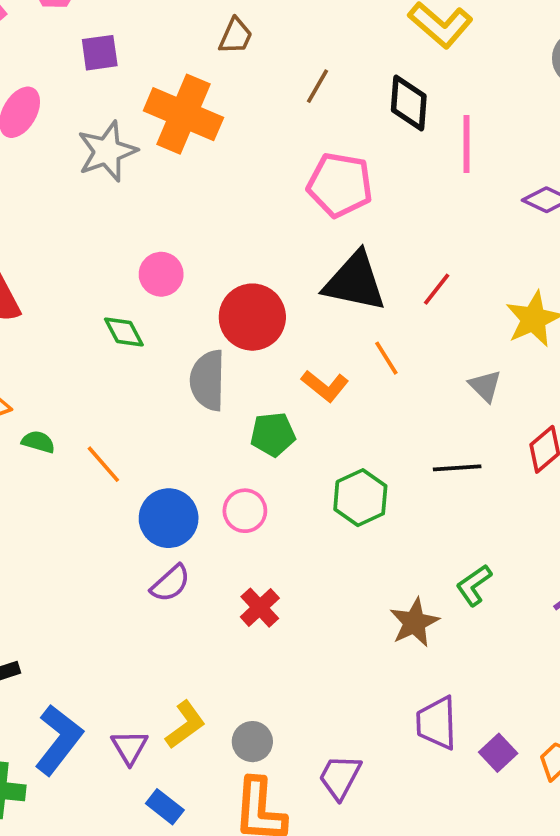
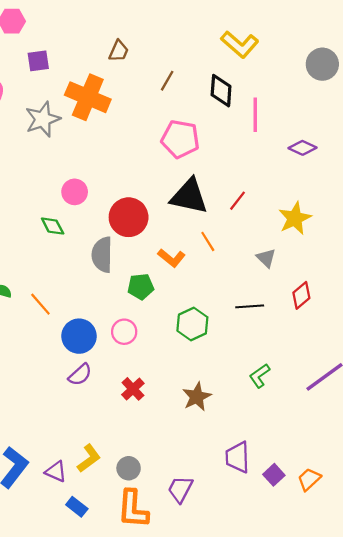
brown star: (414, 622) -> (197, 397), moved
purple triangle: (129, 747) -> (56, 472), turned -35

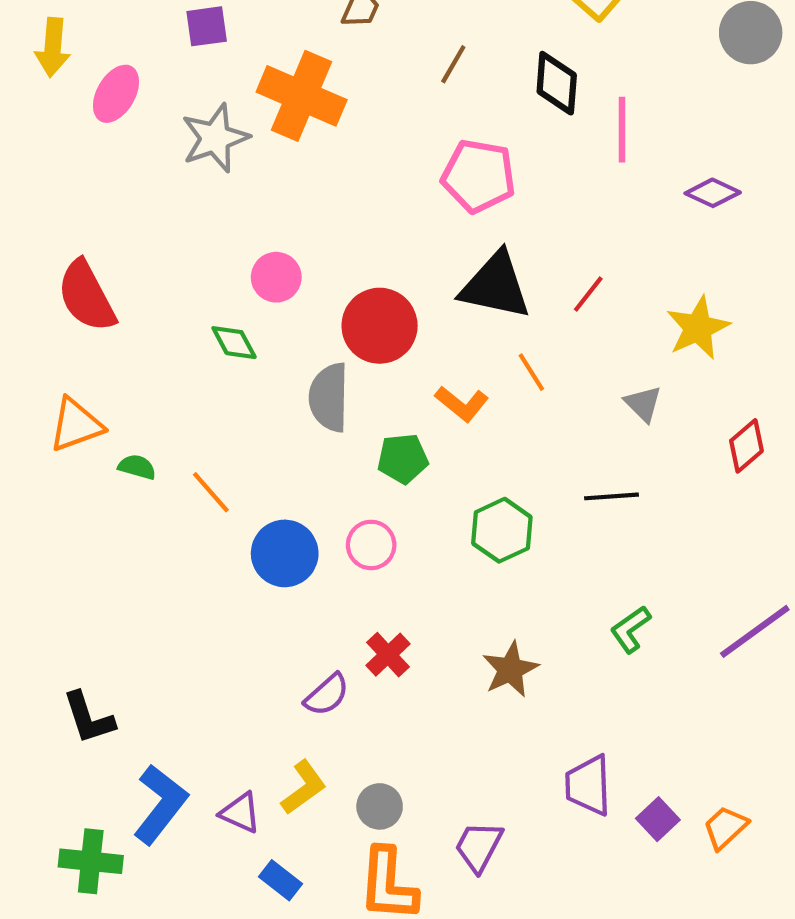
red diamond: (301, 295) -> (746, 446), moved
purple semicircle: (80, 375) -> (327, 695), moved

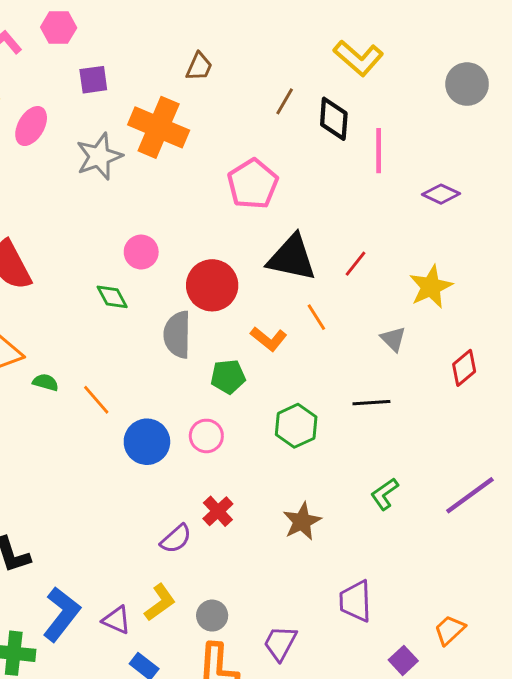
brown line: (453, 64) -> (285, 101), moved
pink pentagon: (479, 176) -> (253, 184), moved, turned 30
purple square: (658, 819) -> (403, 660), moved

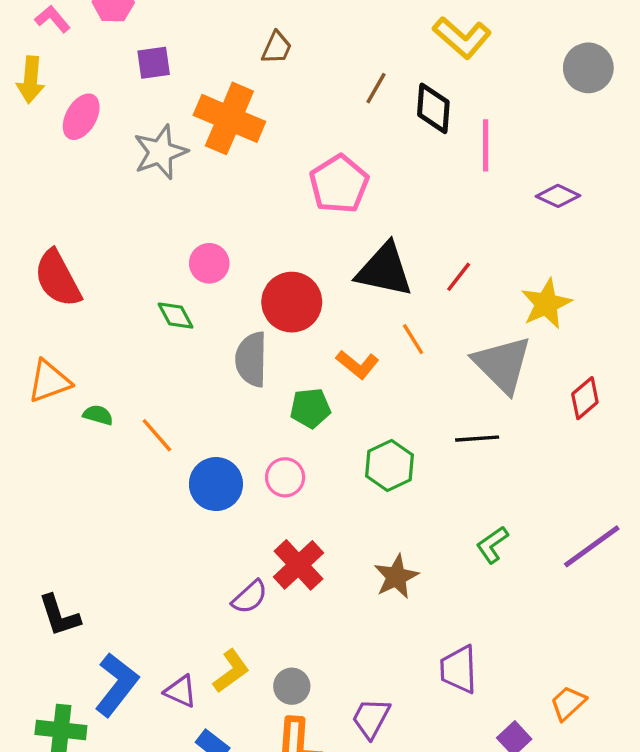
gray triangle: (393, 339) -> (502, 364), size x2.0
red cross: (218, 511) -> (299, 565), size x1.4

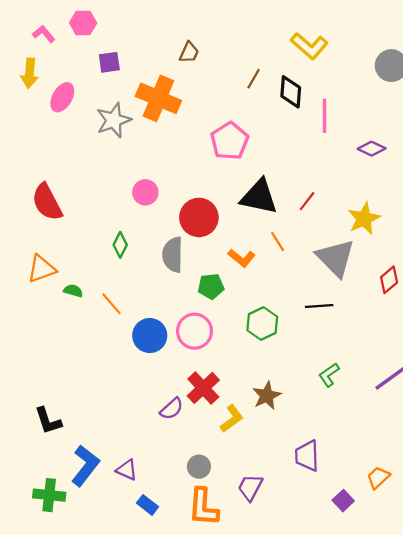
green diamond: (176, 316) -> (120, 245), moved, turned 55
pink circle: (285, 477) -> (195, 331), size x1.4
yellow L-shape: (231, 671) -> (232, 419), moved

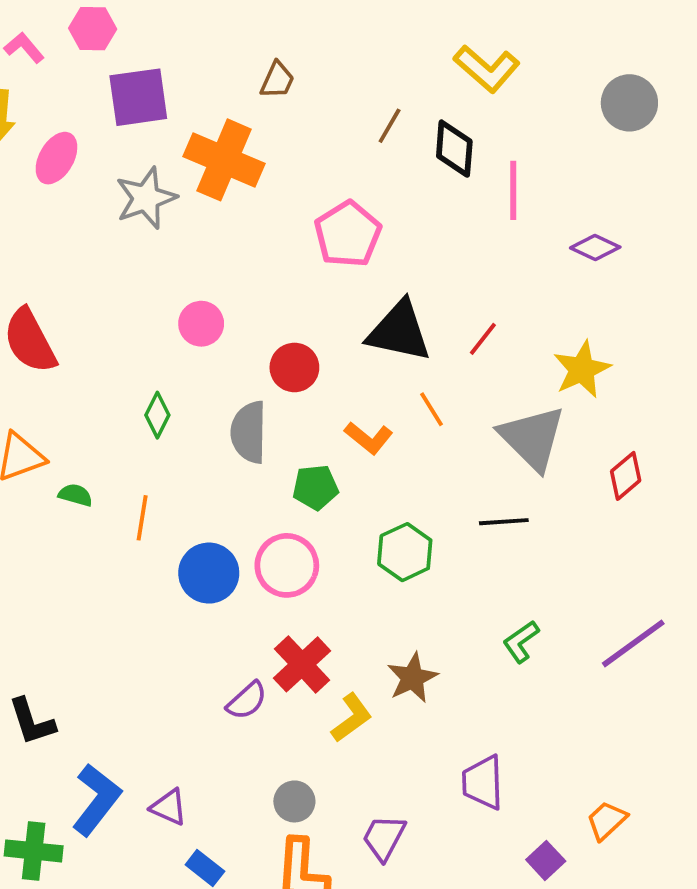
purple square: (109, 62) -> (138, 97), size x1.6
red circle: (199, 217) -> (294, 367), size x0.7
orange line: (111, 304) -> (142, 518), turned 50

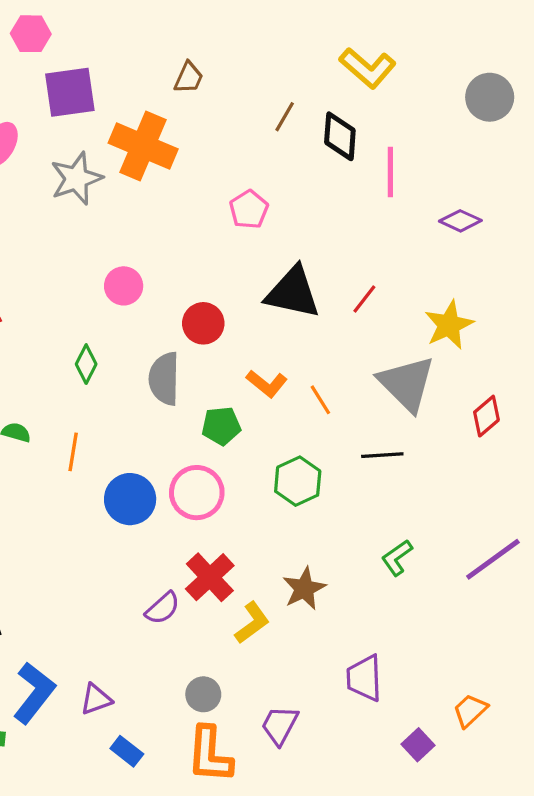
pink pentagon: (348, 234) -> (249, 209), size x0.7
orange line: (431, 409) -> (320, 400), moved
purple triangle: (169, 807) -> (96, 699), turned -44

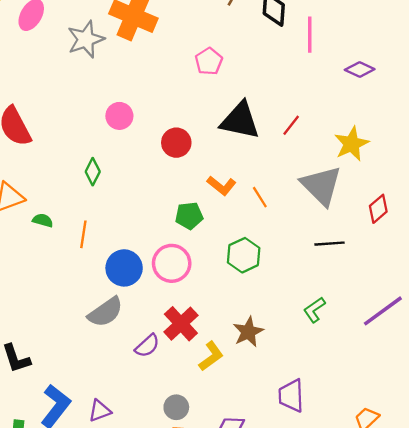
gray semicircle: (164, 379) -> (105, 312), moved, turned -126
black line: (382, 455) -> (329, 244), moved

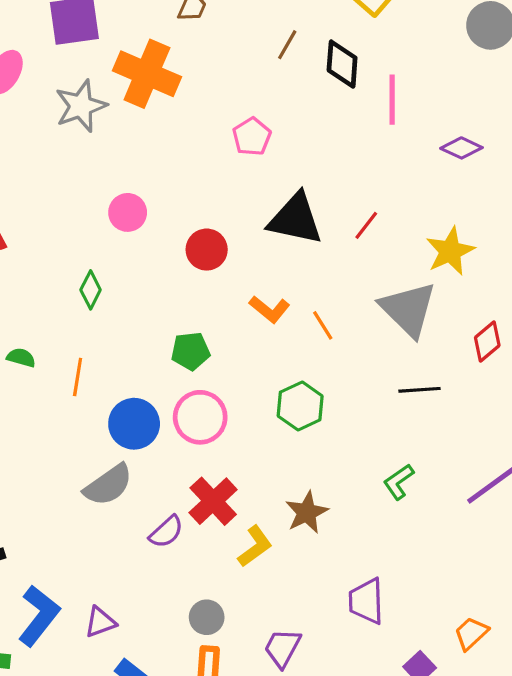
green pentagon: (189, 216) -> (191, 351), moved

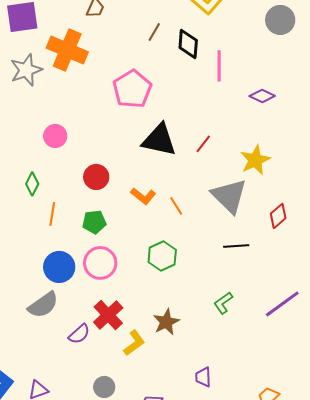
pink pentagon: (252, 137) -> (132, 89), size x1.6
red circle: (207, 250) -> (96, 177), moved
orange line: (78, 377) -> (52, 214), moved
purple trapezoid: (366, 601) -> (203, 377), size x0.7

